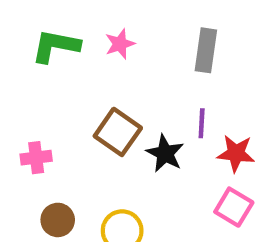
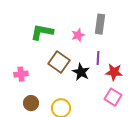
pink star: (120, 44) -> (78, 35), moved
green L-shape: (56, 46) -> (42, 32), moved

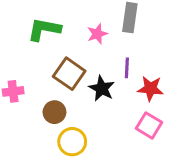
brown circle: (31, 103) -> (54, 112), moved

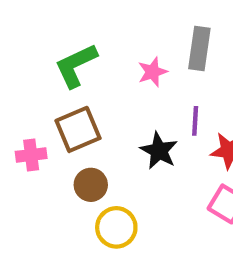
green L-shape: (44, 29) -> (76, 66), turned -36
brown square: (69, 74) -> (78, 129), moved, turned 32

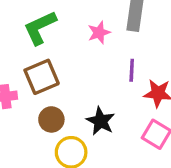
black star: (159, 151) -> (101, 121), moved

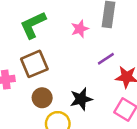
purple line: (132, 70) -> (106, 59), turned 54
black star: (101, 121) -> (81, 99), turned 30

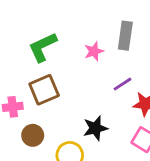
brown circle: (42, 98) -> (33, 135), moved

